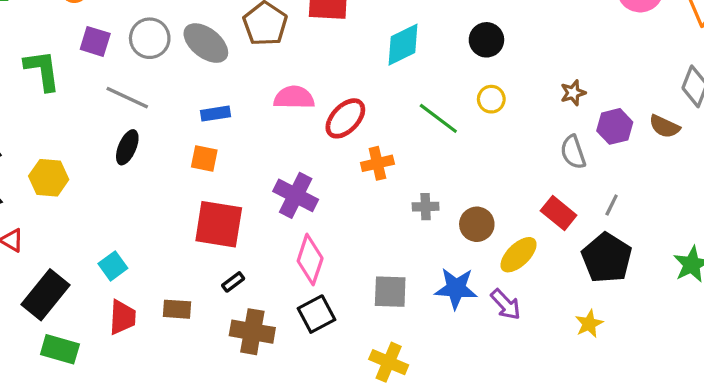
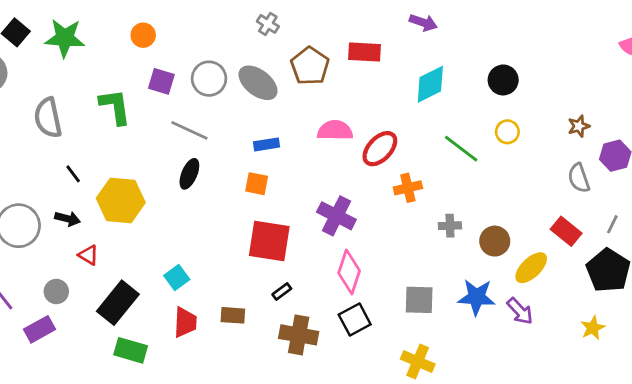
yellow hexagon: (49, 178) -> (121, 200), size x1.4

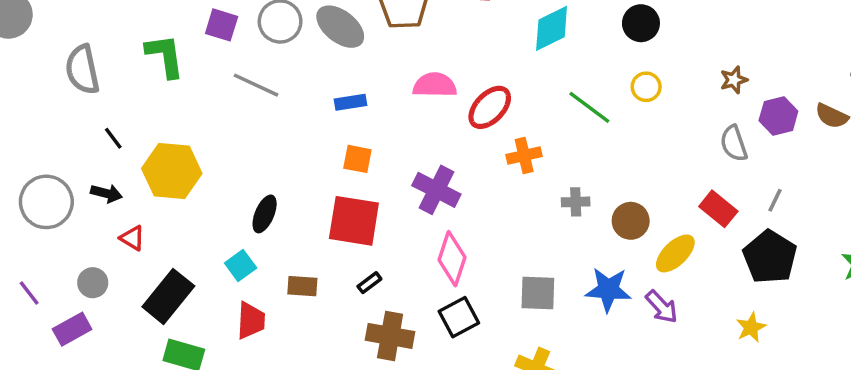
black ellipse: (189, 174) -> (265, 214), moved
orange square: (257, 184) -> (357, 159), moved
brown rectangle: (233, 315) -> (302, 286), moved

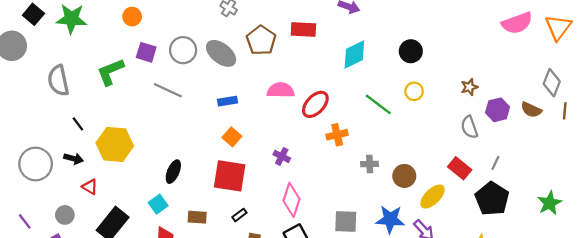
green L-shape: (165, 56) -> (110, 72), turned -104
orange square: (357, 159) -> (232, 137), turned 30
purple cross: (436, 190) -> (282, 156), size x0.6

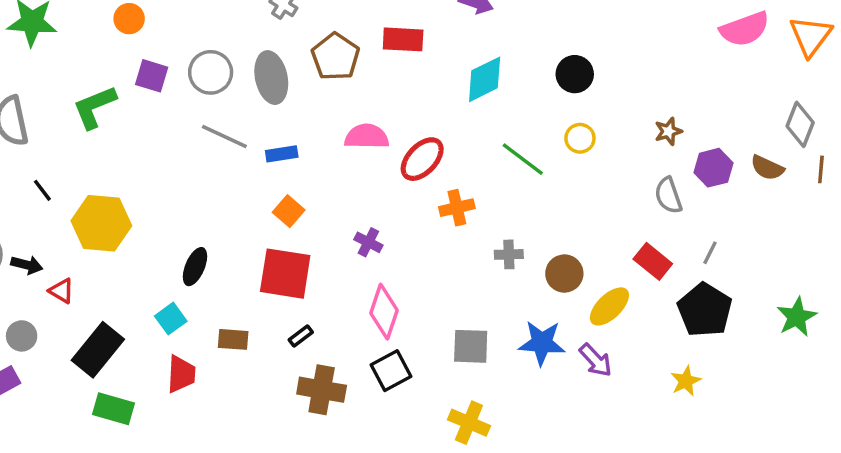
gray ellipse: (221, 53) -> (271, 78), turned 40
gray line: (168, 90) -> (224, 137), moved
black arrow: (74, 159) -> (27, 265), moved

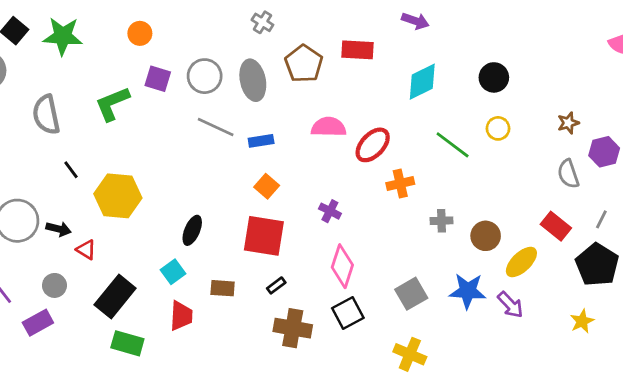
gray square: (471, 346) -> (411, 294), turned -32

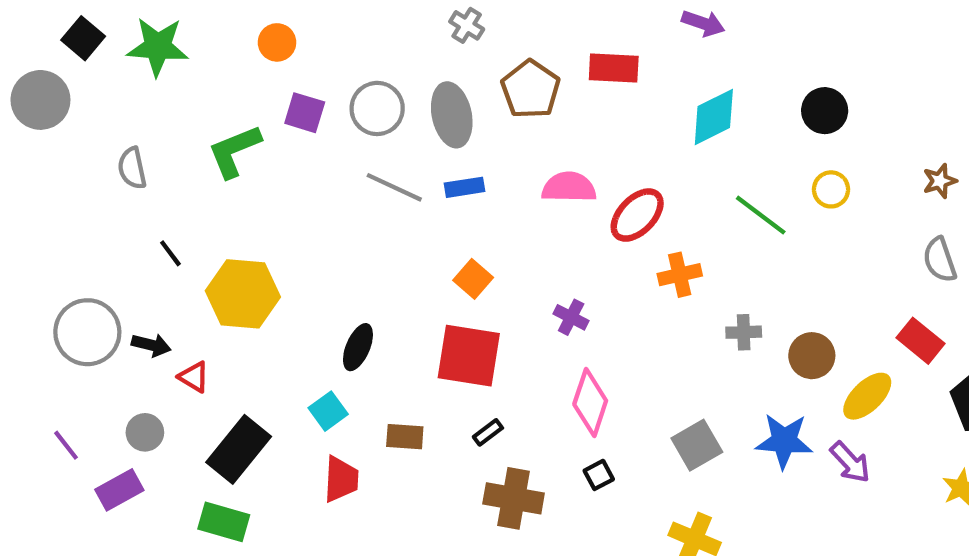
gray semicircle: (46, 115) -> (132, 168), size x0.7
blue rectangle: (261, 141) -> (465, 187), moved
black square: (348, 313) -> (599, 475), size x0.6
green rectangle: (127, 343) -> (224, 522), moved

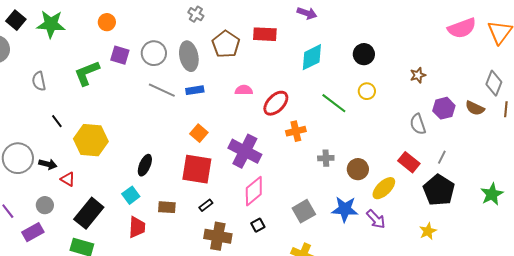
brown star: (940, 181) -> (418, 75), moved
pink semicircle: (569, 187) -> (244, 90), size x0.7
purple cross: (571, 317) -> (245, 151), size x2.0
pink diamond: (590, 403) -> (254, 191), turned 32

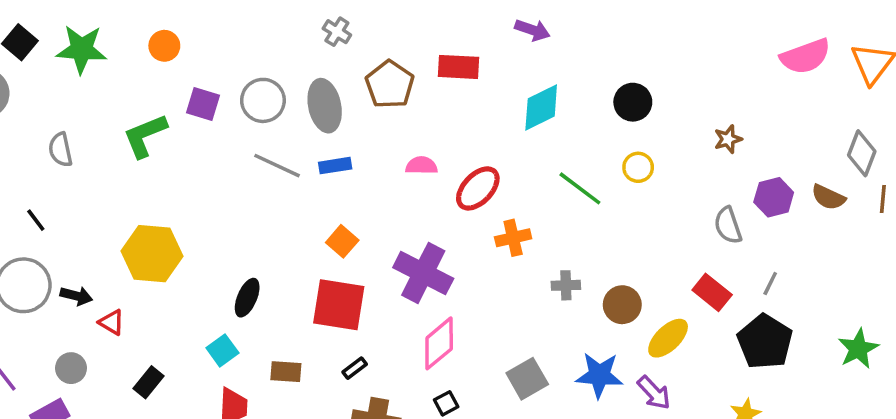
orange circle: (107, 22) -> (164, 46), moved
black line: (57, 121) -> (36, 220), moved
black rectangle: (89, 213) -> (148, 382), size x0.6

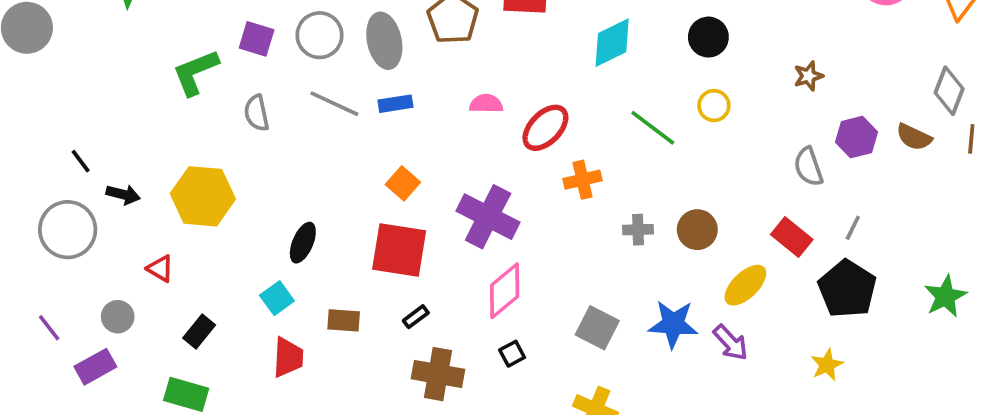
gray semicircle: (60, 150) -> (257, 113), moved
black arrow: (76, 296) -> (123, 194), moved
brown circle: (622, 305) -> (697, 230), moved
gray square: (527, 379) -> (597, 328), turned -33

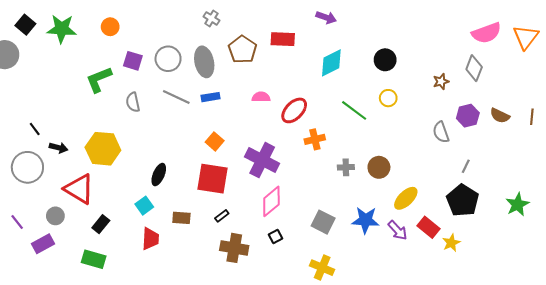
gray diamond: (949, 91) -> (474, 68), moved
red rectangle: (792, 237) -> (429, 227), moved
red triangle: (160, 269) -> (79, 189), size x2.0

